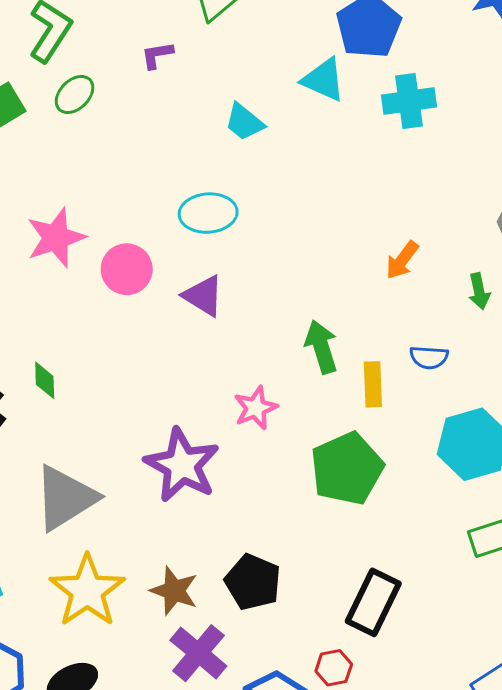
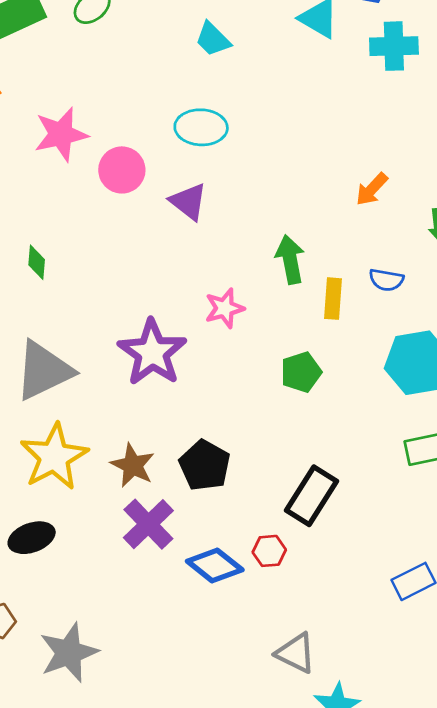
cyan trapezoid: (244, 122) -> (213, 39), moved
green pentagon: (347, 469) -> (301, 372), size x0.6

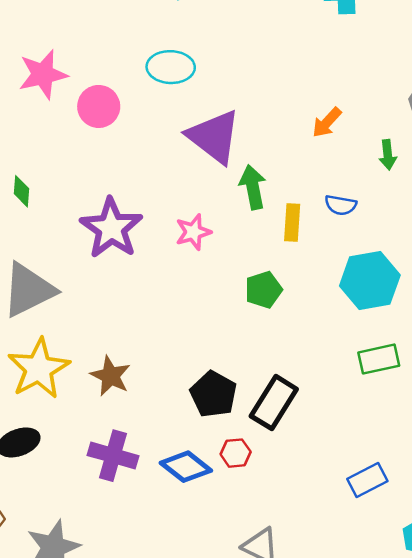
purple triangle: (189, 202) -> (214, 137), moved, size x1.6
purple star: (152, 353) -> (111, 228), moved
black pentagon: (205, 465) -> (213, 394), moved
purple cross: (148, 524) -> (113, 456), moved, turned -30

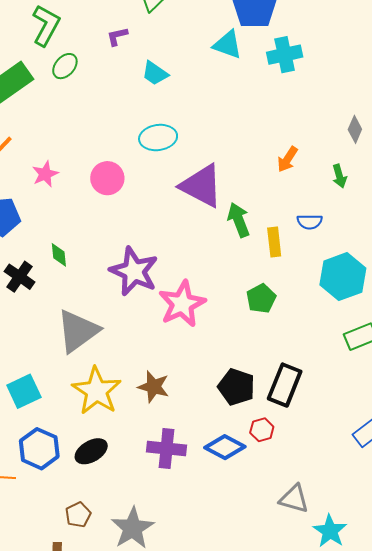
pink star: (43, 74) -> (45, 174), moved, size x0.7
pink star: (193, 232) -> (182, 304), moved, size x1.6

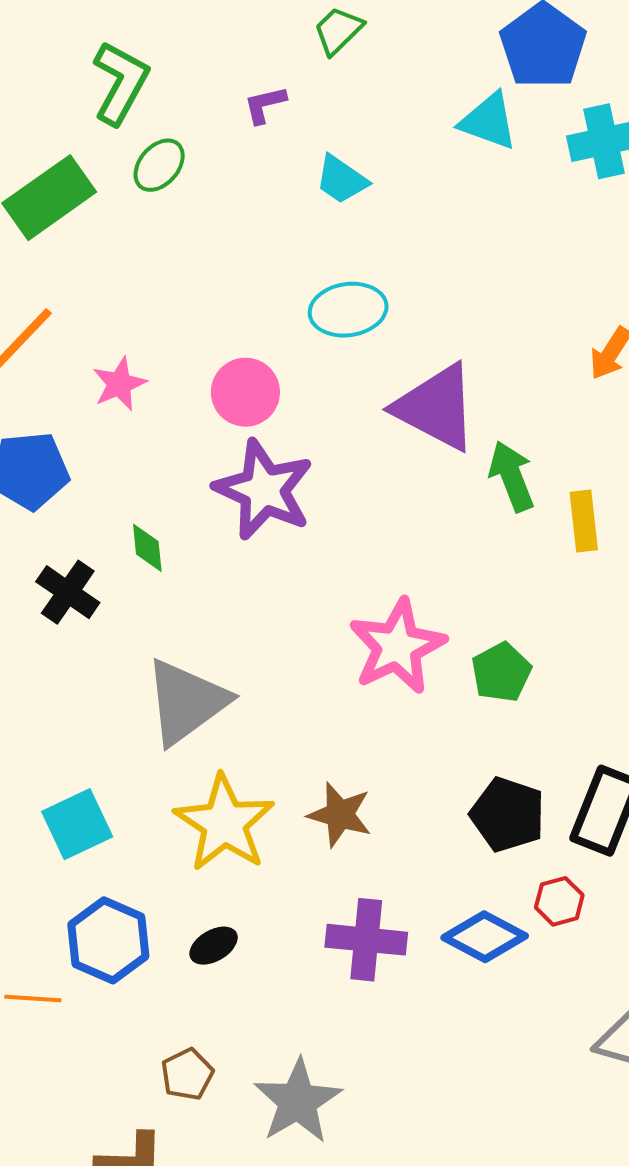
purple star: (134, 271) -> (264, 490), moved
green pentagon: (261, 298) -> (501, 672), moved
black ellipse: (91, 451) -> (214, 946), size x0.7

